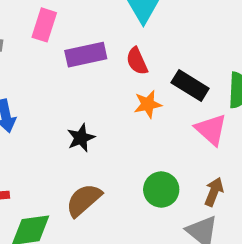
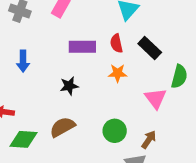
purple rectangle: (86, 55) -> (82, 47), moved
black rectangle: (190, 85) -> (150, 48), moved

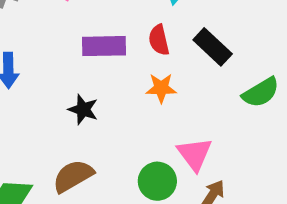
green semicircle: (179, 76) -> (261, 92), turned 45
black star: (69, 86) -> (83, 109), turned 30
pink triangle: (156, 98) -> (195, 154), moved

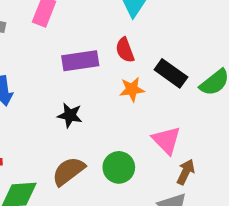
black rectangle: (213, 47) -> (171, 73), moved
green circle: (157, 181) -> (119, 167), moved

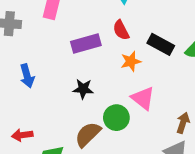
pink triangle: (166, 140) -> (143, 98), moved
green circle: (119, 167) -> (116, 118), moved

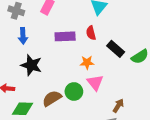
orange star: (131, 61) -> (87, 62), moved
blue arrow: (27, 76) -> (23, 36), moved
black star: (83, 89) -> (31, 65), moved, size x1.5

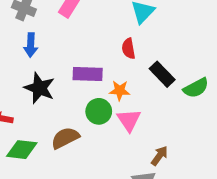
purple rectangle: (65, 36) -> (88, 74), moved
green circle: (74, 91) -> (99, 111), moved

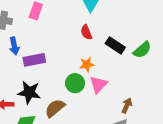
purple rectangle: (88, 74) -> (34, 60), moved
black star: (39, 88) -> (29, 92), moved
pink triangle: (129, 120) -> (98, 85), turned 30

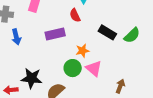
red semicircle: (86, 32) -> (75, 15), moved
purple rectangle: (34, 60) -> (55, 34), moved
pink triangle: (98, 85) -> (94, 68), turned -30

